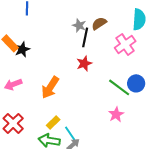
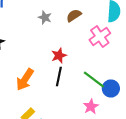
gray star: (79, 25) -> (45, 18), moved
black line: (85, 37) -> (59, 76), moved
blue circle: (136, 83) -> (111, 88), moved

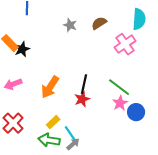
red star: (59, 56) -> (82, 99), moved
blue circle: (111, 88) -> (136, 112), moved
pink star: (91, 106) -> (120, 103), moved

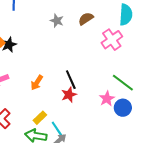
black line: (84, 84) -> (71, 80), turned -36
orange arrow: (50, 87) -> (37, 83), size x0.7
green line: (119, 87) -> (123, 83), moved

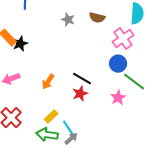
brown semicircle: (86, 19) -> (97, 18), turned -133
black line: (71, 80) -> (82, 79), turned -36
blue circle: (123, 108) -> (118, 64), moved

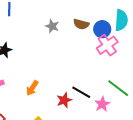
blue circle: (118, 64) -> (102, 29), moved
black line: (82, 79) -> (81, 92), moved

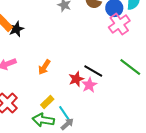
pink star: (102, 104) -> (89, 85), moved

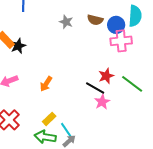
pink cross: (119, 24) -> (121, 41), turned 30
red star: (76, 79) -> (106, 76), moved
pink star: (89, 85) -> (102, 102), moved

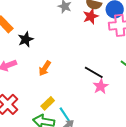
black star: (18, 46) -> (26, 39), moved
red star: (106, 76) -> (91, 16), moved

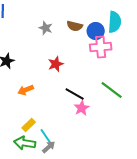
red star: (91, 16) -> (56, 64), moved
orange arrow: (45, 68) -> (26, 90), turned 35

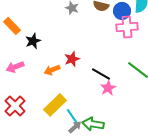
red star: (56, 64) -> (72, 59), moved
yellow rectangle: (29, 125) -> (55, 105), size x1.6
green arrow: (25, 143) -> (93, 124), moved

